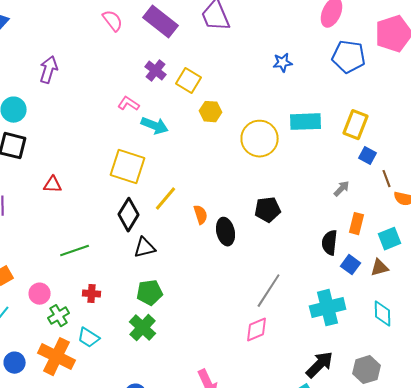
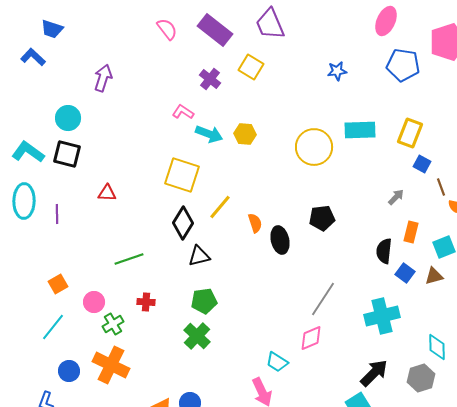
yellow square: (189, 81) -> (251, 67), moved
yellow hexagon: (211, 112) -> (245, 134), moved
cyan diamond: (383, 314) -> (437, 347), moved
cyan trapezoid: (89, 338) -> (277, 362), moved

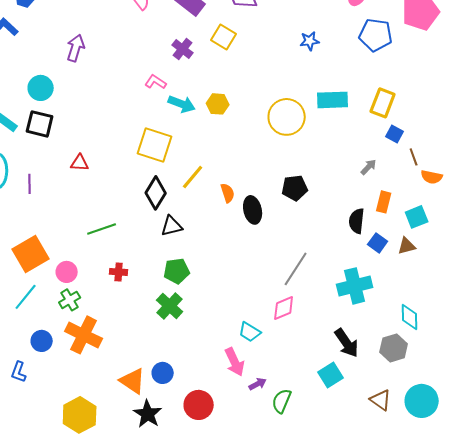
orange square: (58, 284) -> (31, 254), size x1.8
green cross: (113, 324) -> (70, 300), moved
black arrow: (374, 373) -> (347, 343), turned 100

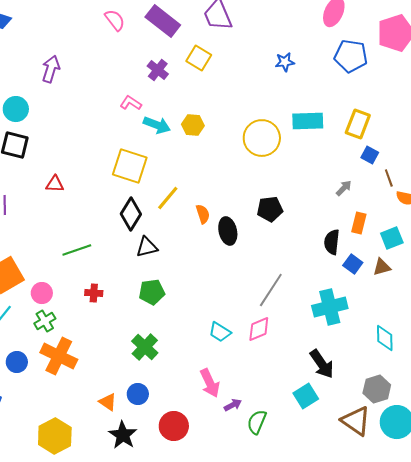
green cross: (170, 306) -> (145, 347), moved
cyan trapezoid: (250, 332) -> (220, 332), moved
gray hexagon: (394, 348) -> (377, 389), moved
orange triangle: (133, 381) -> (108, 402), size x0.7
brown triangle: (381, 400) -> (356, 421), size x1.4

